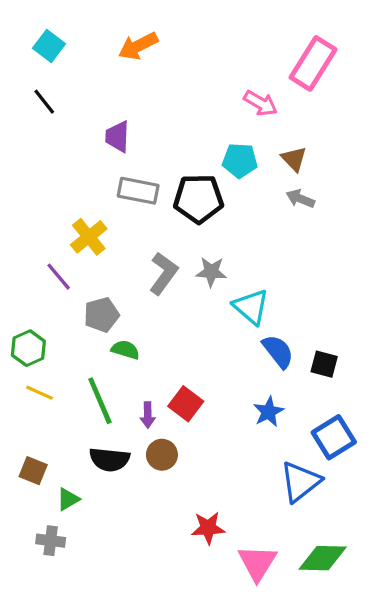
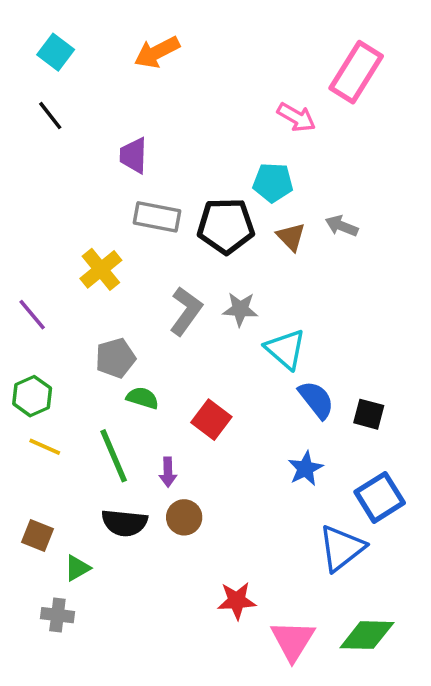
brown triangle: (294, 159) -> (291, 237), moved
purple line: (59, 277) -> (32, 315), moved
red square: (186, 404) -> (211, 420), moved

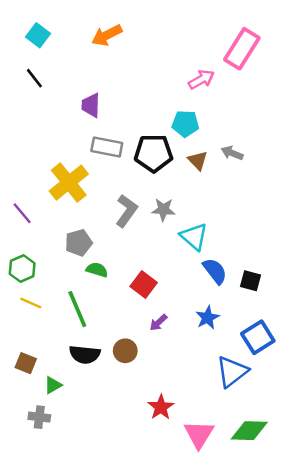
pink arrow: (296, 117) -> (201, 79), turned -60
yellow cross: (101, 269) -> (69, 183), size x1.4
purple arrow: (168, 472) -> (158, 323), moved, turned 48
red star: (237, 601) -> (161, 407), turned -30

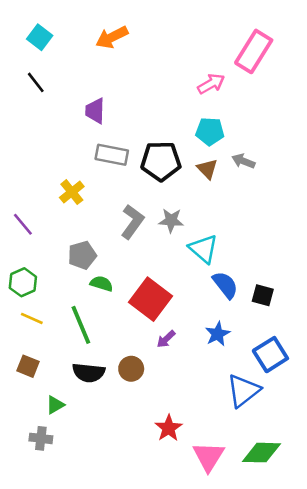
cyan pentagon: (185, 124) -> (210, 131), moved
yellow cross: (69, 183) -> (72, 192), size x0.6
red square: (144, 284) -> (151, 299), size x1.5
brown square: (26, 363) -> (28, 366), moved

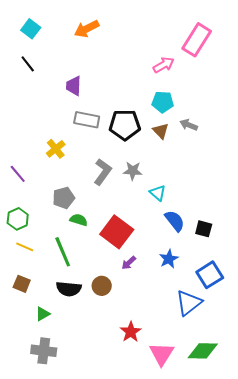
cyan triangle: (203, 249) -> (158, 193), size x0.7
gray cross: (41, 438) -> (44, 351), moved, size x1.4

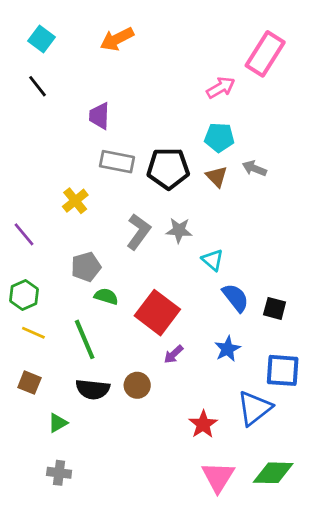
blue square: (210, 275) -> (283, 370), turned 36
red star: (131, 332) -> (203, 424), moved
gray cross: (44, 351) -> (59, 473), size x0.7

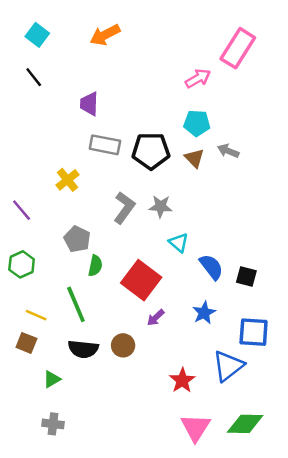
cyan triangle: (213, 260) -> (179, 243), moved
gray pentagon: (86, 267) -> (77, 239), turned -30
green semicircle: (106, 296) -> (95, 266), turned 85
yellow line: (33, 333) -> (36, 315), moved

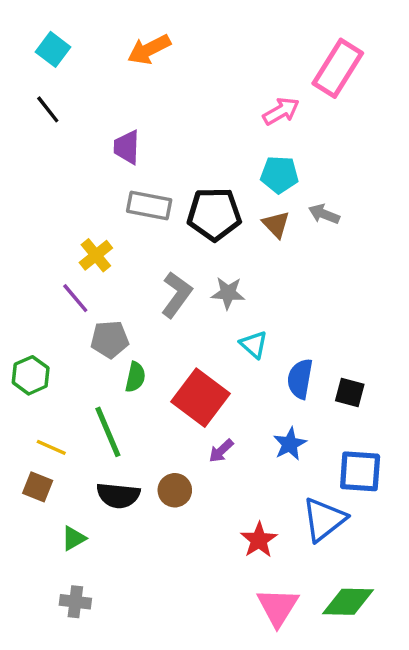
purple line: (22, 210) -> (75, 298), moved
gray pentagon: (77, 239) -> (110, 339), turned -30
blue semicircle: (211, 267) -> (300, 379), turned -132

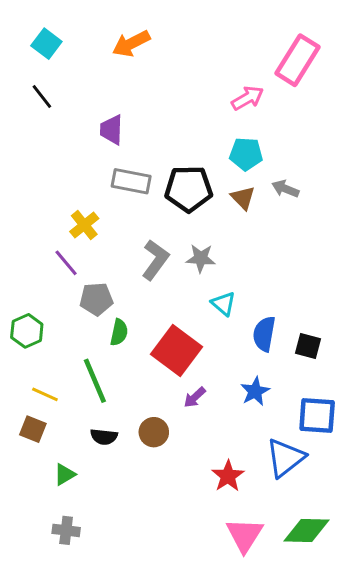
black semicircle: (118, 495) -> (104, 437), size x0.7

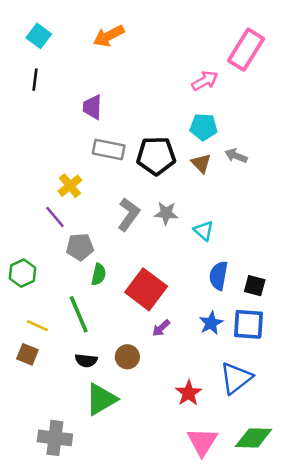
black line: (42, 96) -> (35, 80), turned 45
cyan triangle: (223, 304) -> (204, 231), moved
blue square: (317, 416) -> (248, 324), moved
green triangle: (65, 474) -> (101, 399), moved, size x1.8
gray cross: (66, 530) -> (55, 438), size x1.5

